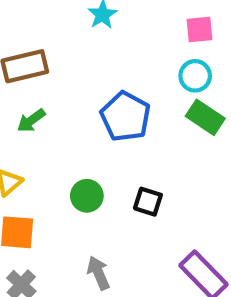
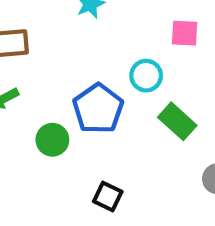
cyan circle: (195, 76) -> (146, 76), moved
green circle: (87, 196) -> (52, 140), moved

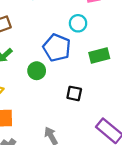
green rectangle: (177, 121) -> (99, 56), moved, turned -42

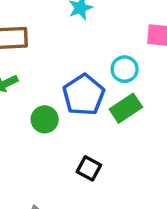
green rectangle: (99, 56) -> (126, 108), moved, turned -36

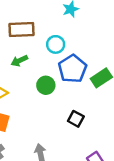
cyan circle: (125, 69) -> (56, 44), moved

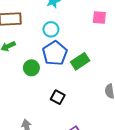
cyan circle: (56, 44) -> (51, 29), moved

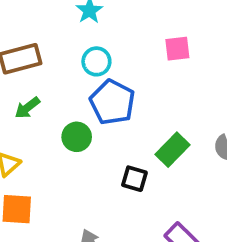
pink square: (99, 17) -> (177, 49), moved
green rectangle: (80, 61) -> (172, 150), moved

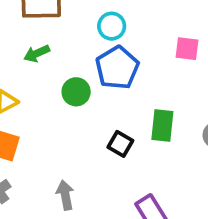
pink square: (177, 49) -> (187, 49), moved
green rectangle: (172, 150) -> (162, 125), turned -52

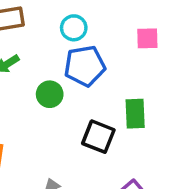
blue pentagon: (117, 68) -> (85, 66), turned 30
black square: (120, 144) -> (98, 137), size x1.4

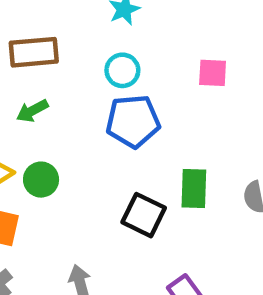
pink square: (147, 38) -> (213, 73), moved
green circle: (50, 94) -> (41, 180), moved

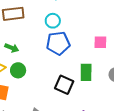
pink square: (213, 73) -> (100, 42), moved
green arrow: (32, 111) -> (12, 48), moved, turned -128

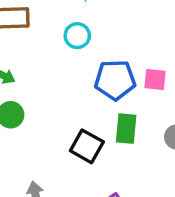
blue pentagon: (58, 43) -> (115, 80), moved

